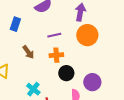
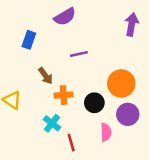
purple arrow: (80, 12) -> (132, 24), moved
orange circle: (87, 35) -> (121, 83), moved
orange cross: (56, 55) -> (64, 95), moved

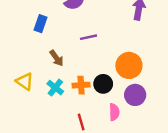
orange cross: (64, 95) -> (81, 85), moved
cyan cross: (52, 123) -> (55, 88), moved

